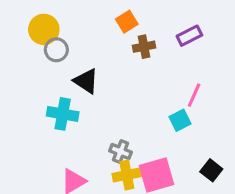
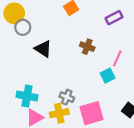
brown cross: (144, 47) -> (87, 47), moved, turned 32
cyan cross: (63, 114) -> (27, 96), moved
yellow cross: (127, 175) -> (59, 113), moved

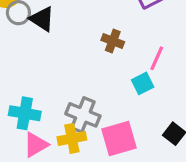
black triangle: (43, 49) -> (42, 19), moved
gray cross: (67, 97) -> (83, 115), size x1.5

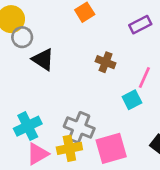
black triangle: (42, 19) -> (43, 59), moved
cyan cross: (25, 113) -> (28, 126), turned -36

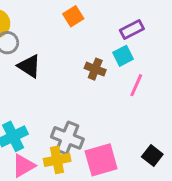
cyan square: (132, 100) -> (123, 56), moved

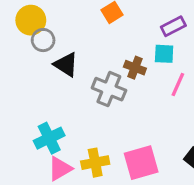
cyan square: (123, 56) -> (164, 54), turned 30
gray cross: (67, 138) -> (109, 89), moved

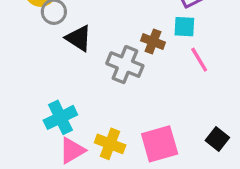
pink line: (178, 84) -> (199, 60), turned -55
yellow cross: (95, 163) -> (110, 144), turned 32

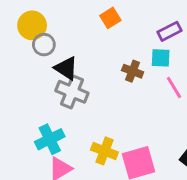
gray cross: (125, 65) -> (72, 92), moved
yellow cross: (110, 144) -> (104, 151), moved

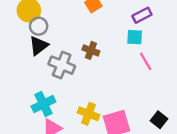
black triangle: (66, 68) -> (39, 46), moved, turned 50
brown cross: (133, 71) -> (91, 50), moved

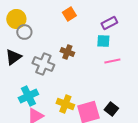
black triangle: (39, 46) -> (13, 57), moved
pink line: (146, 61) -> (112, 61), turned -70
black square: (159, 120) -> (111, 109), moved

